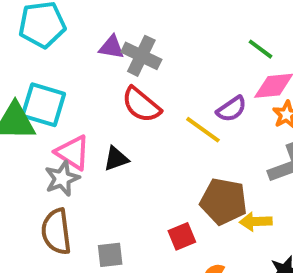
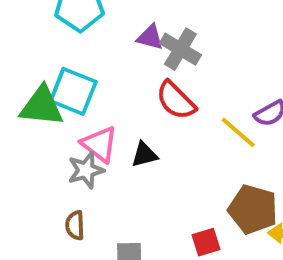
brown semicircle: (56, 232) -> (75, 225), size x0.6

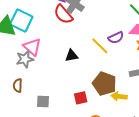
red semicircle: (176, 100) -> (63, 14), moved
black triangle: (144, 155) -> (72, 56), moved

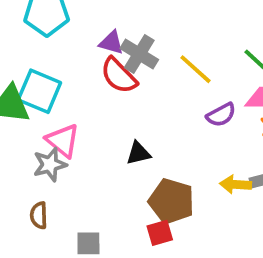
yellow line: (100, 46) -> (195, 69), moved
brown pentagon: (104, 84) -> (171, 201), moved
yellow arrow: (119, 96) -> (236, 184), moved

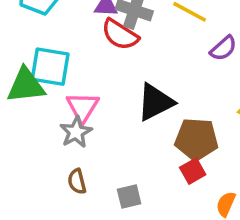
pink triangle: (63, 141) -> (83, 107), turned 36
black triangle: (138, 153) -> (155, 102), size x1.6

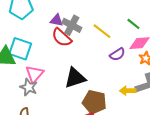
gray star: (76, 132) -> (29, 87), turned -30

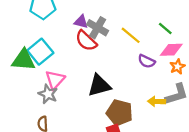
cyan square: (20, 49) -> (40, 52), turned 30
purple semicircle: (117, 54) -> (147, 61), turned 56

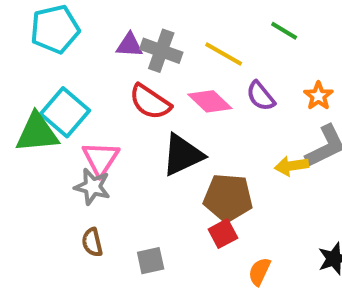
red semicircle: (86, 41) -> (150, 102), moved
pink diamond: (171, 50) -> (210, 101), moved, turned 55
purple semicircle: (147, 61) -> (261, 96), turned 35

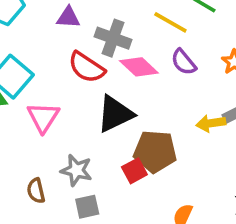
gray cross: (161, 51) -> (113, 38), moved
yellow line: (224, 54) -> (170, 22), moved
gray star: (92, 187) -> (76, 170), moved
red square: (223, 234) -> (134, 171), moved

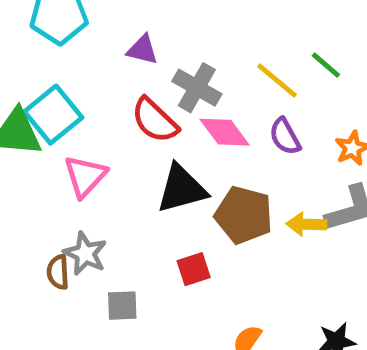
brown pentagon: (155, 151) -> (244, 215), moved
gray star: (76, 170) -> (85, 254), moved

